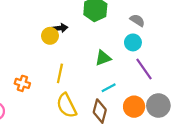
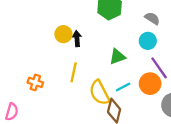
black arrow: (60, 28) -> (77, 39), moved, turned -88
yellow semicircle: (67, 106) -> (99, 93), moved
orange circle: (134, 107) -> (150, 84), moved

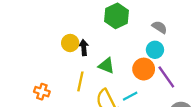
green triangle: (117, 57) -> (106, 66), moved, turned 42
orange circle: (150, 84) -> (144, 69), moved

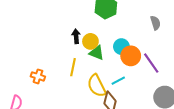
gray semicircle: (160, 27) -> (155, 23), moved, turned 40
yellow circle: (70, 43) -> (90, 41), moved
cyan circle: (155, 50) -> (121, 47), moved

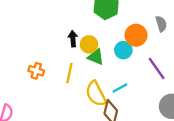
orange circle: (131, 56) -> (136, 35), moved
orange cross: (38, 76) -> (36, 71), moved

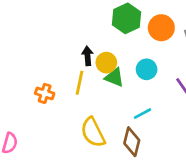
orange circle: (136, 35) -> (161, 28), moved
yellow line: (69, 73) -> (79, 83), moved
yellow semicircle: (96, 94) -> (93, 132), moved

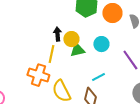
green triangle: (114, 77) -> (77, 50), turned -35
orange cross: (45, 93) -> (38, 75), moved, size x1.5

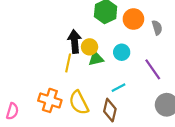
black arrow: (57, 34) -> (75, 42), size x1.5
orange cross: (38, 75) -> (50, 100), moved

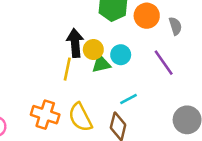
cyan circle: (122, 52) -> (121, 55), moved
purple line: (153, 69) -> (164, 63), moved

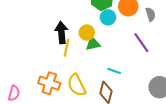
black arrow: (75, 43) -> (61, 33), moved
cyan circle: (121, 55) -> (108, 17), moved
cyan line: (128, 99) -> (114, 71), turned 48

